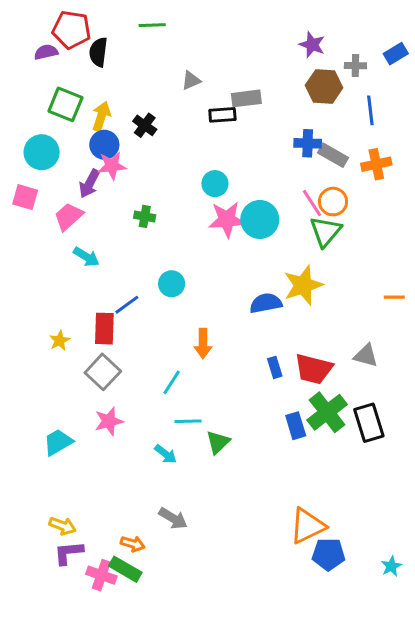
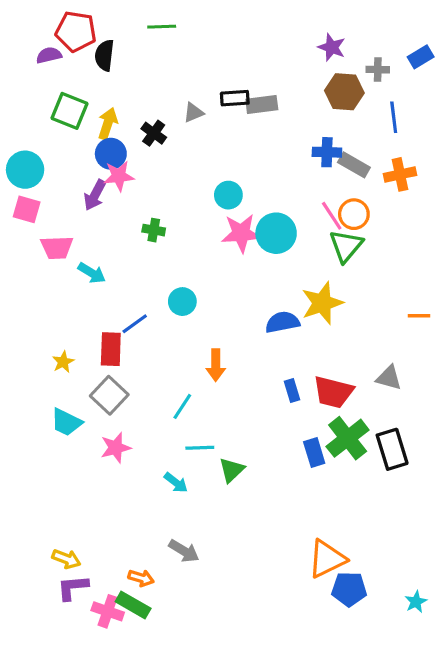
gray triangle: (191, 80) -> (193, 112), moved
black rectangle: (222, 115) -> (235, 98), moved
cyan circle: (42, 152) -> (25, 170), moved
pink trapezoid: (68, 216) -> (57, 248), moved, turned -140
cyan trapezoid: (58, 442) -> (66, 422), moved, turned -124

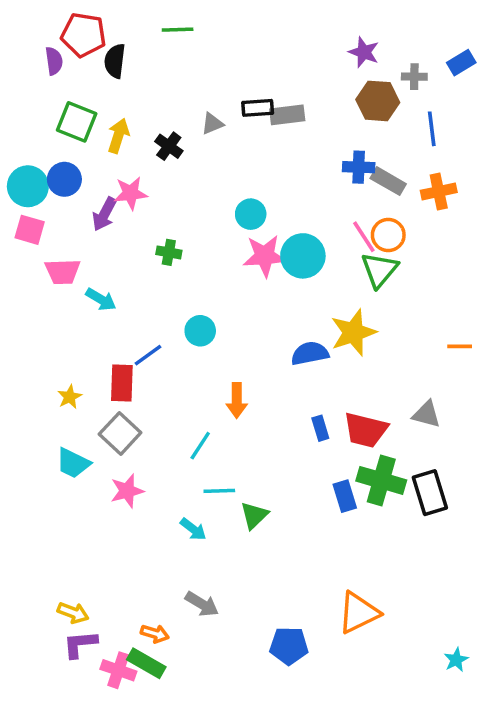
purple semicircle: (49, 55) -> (54, 61), turned 95
blue circle: (111, 154) -> (64, 179), moved
green cross: (348, 438) -> (381, 480), turned -36
blue pentagon: (349, 589) -> (289, 646), moved

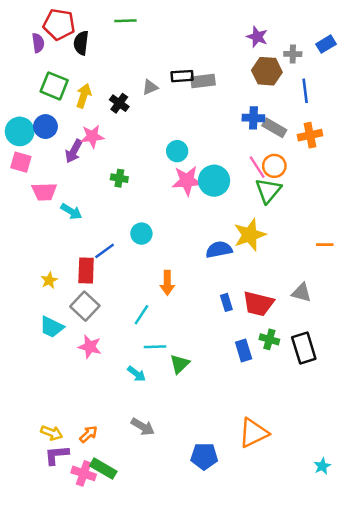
green cross: (381, 480) -> (269, 339), size x0.6
pink star: (127, 491) -> (90, 347), turned 30
orange arrow: (155, 634) -> (89, 434), moved, turned -60

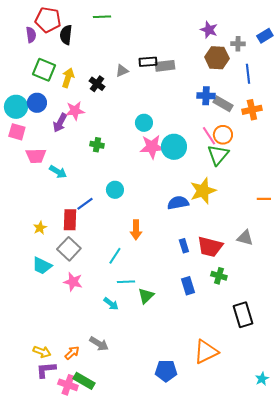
black rectangle: (304, 348) -> (243, 315), moved
blue rectangle: (244, 350) -> (188, 286), moved
gray arrow: (143, 427) -> (99, 344), moved

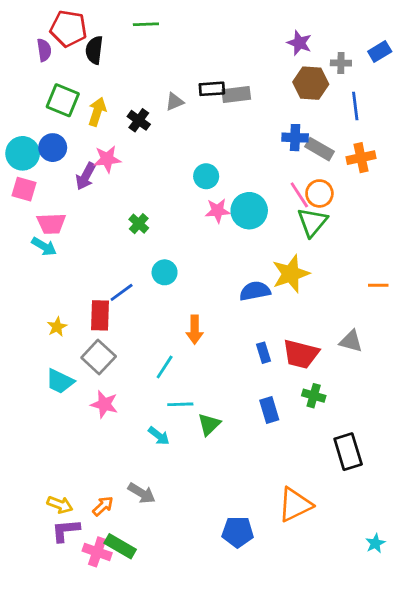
green cross: (97, 145) -> (139, 224), moved, turned 32
pink star: (152, 147) -> (218, 211), size x0.7
cyan arrow: (58, 172) -> (44, 247), moved

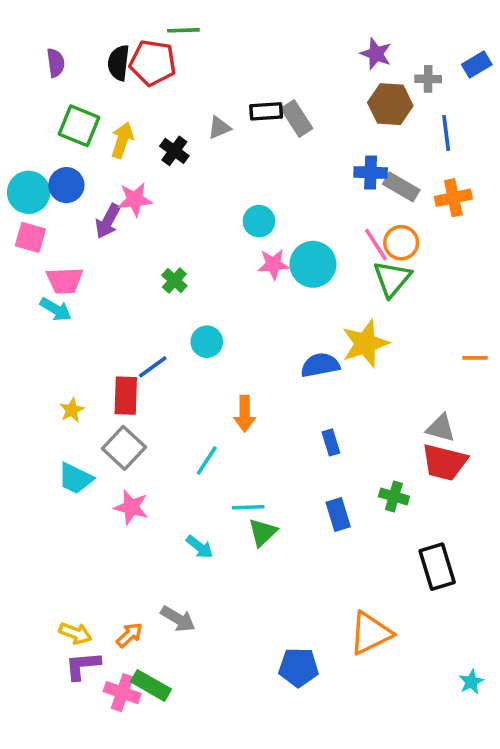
red pentagon: (68, 29) -> (153, 63), moved
gray rectangle: (236, 95) -> (297, 119), turned 64
red trapezoid: (301, 354) -> (444, 462), moved
cyan line: (180, 404) -> (248, 507), moved

